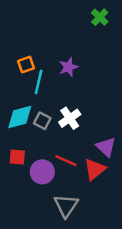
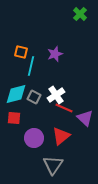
orange square: (26, 65) -> (21, 52), turned 32
red square: (17, 157) -> (14, 118), moved
red line: (66, 161) -> (64, 108), moved
red triangle: (95, 169) -> (61, 136), moved

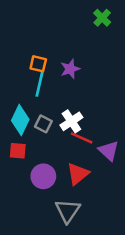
orange square: (21, 52) -> (38, 64), moved
cyan diamond: (16, 94) -> (20, 120), turned -50

